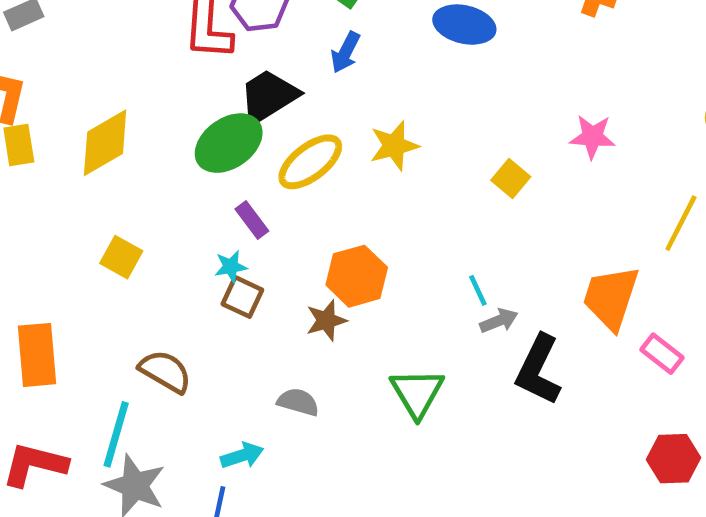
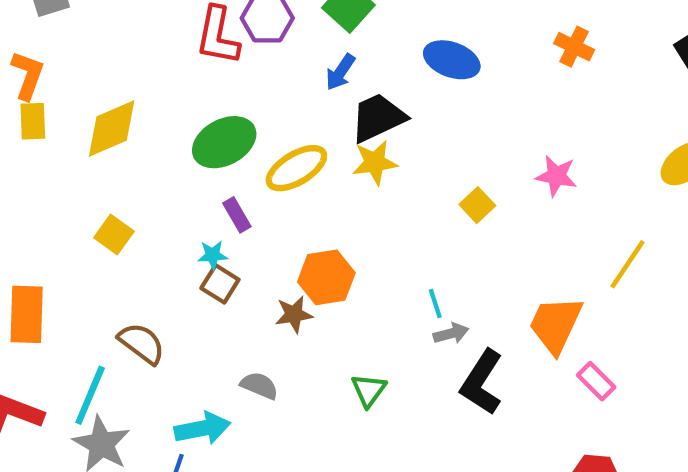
black trapezoid: (268, 96) -> (378, 118), moved
green triangle: (417, 393) -> (369, 390), size x0.7
cyan arrow: (242, 456) -> (202, 428), size x1.4

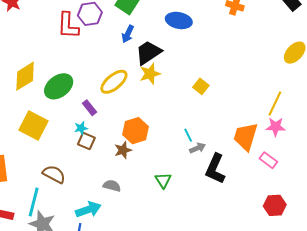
green ellipse: (224, 142) -> (59, 86), moved
pink star: (556, 176) -> (276, 127), moved
yellow square: (114, 234) -> (33, 125), size x1.6

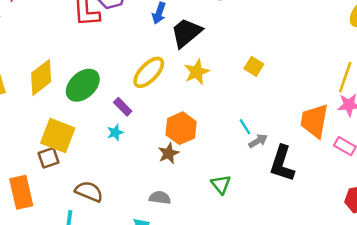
yellow star: (150, 74) -> (197, 72), moved
brown square: (86, 141) -> (48, 158), moved, turned -36

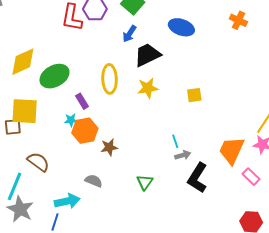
yellow square: (254, 66) -> (194, 95), turned 35
yellow ellipse: (149, 72) -> (110, 79), turned -60
orange hexagon: (181, 128) -> (85, 131), moved
yellow square: (58, 135) -> (25, 111), turned -32

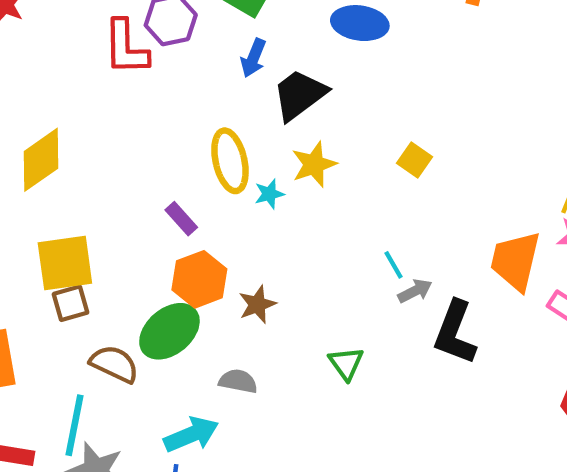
green ellipse: (55, 76) -> (169, 331), moved
yellow square: (194, 95) -> (415, 160), turned -35
cyan star: (71, 120) -> (269, 194), moved
brown square: (13, 127) -> (70, 303), moved

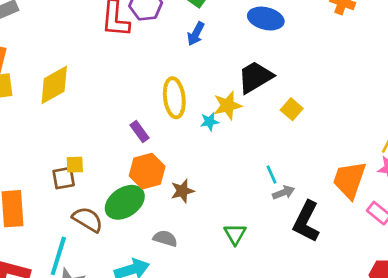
black trapezoid: (299, 95) -> (255, 77), moved
cyan star: (269, 194) -> (209, 122), moved
yellow square: (65, 263) -> (75, 165), moved, size x0.5

